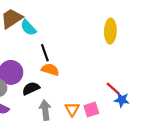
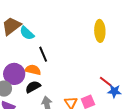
orange semicircle: (50, 70) -> (33, 70), moved

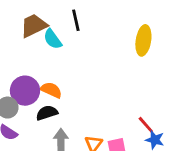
yellow ellipse: (100, 31) -> (143, 40), moved
black line: (43, 54) -> (76, 20), moved

